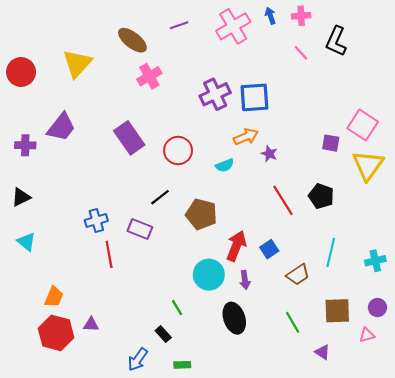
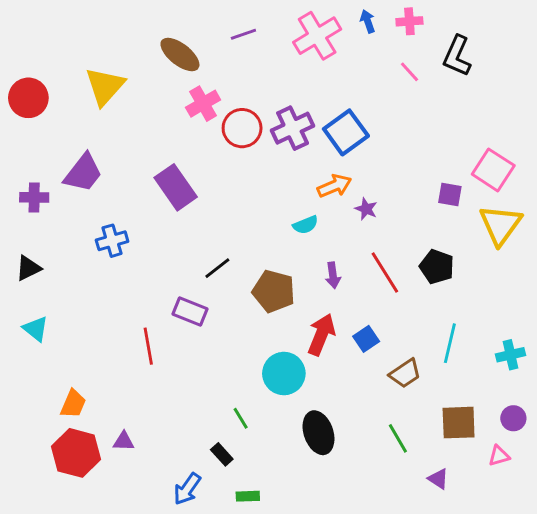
blue square: (254, 97) -> (346, 132), turned -32
red circle: (178, 150) -> (242, 128), moved
blue cross: (96, 221) -> (112, 241), moved
purple arrow: (245, 280) -> (333, 275), moved

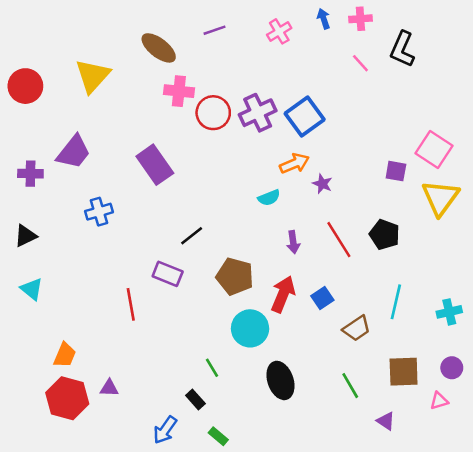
pink cross: (317, 36) -> (279, 31), size x0.6
pink cross: (203, 104) -> (179, 91), turned 36
brown pentagon: (274, 291) -> (235, 276), moved
green rectangle: (248, 496) -> (218, 436), turned 42

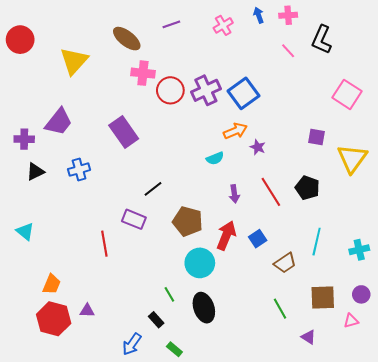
red circle: (25, 86) -> (20, 40), moved
pink square: (434, 149) -> (347, 94), moved
black triangle: (25, 236) -> (35, 172), moved
black ellipse: (280, 380) -> (204, 308), moved

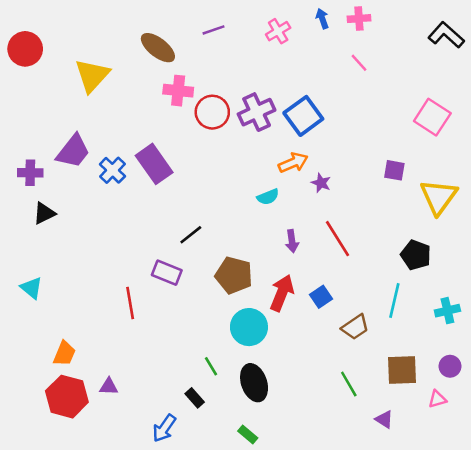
black L-shape: (322, 40) -> (446, 35), moved, turned 108
blue cross: (79, 170) -> (112, 170), moved, turned -30
black pentagon: (307, 188) -> (416, 255), moved
green rectangle: (174, 349) -> (248, 435), moved

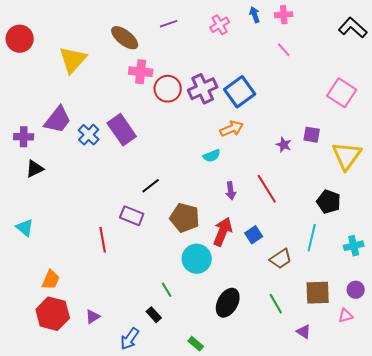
purple star: (321, 183) -> (284, 145), moved
black ellipse: (254, 383) -> (228, 303), moved, turned 48
purple triangle: (109, 386) -> (93, 317), moved, turned -35

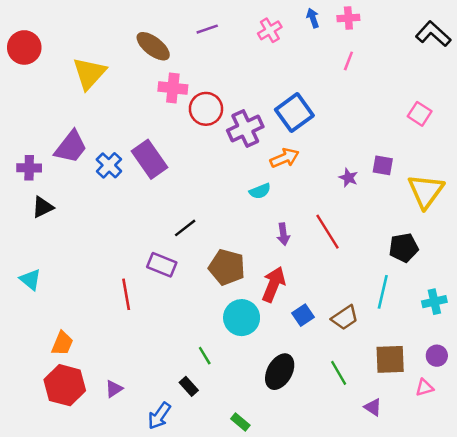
pink line: (284, 50) -> (348, 61), turned 63
purple cross: (203, 89) -> (245, 129), moved
pink square: (342, 93) -> (420, 114), size x0.7
black pentagon: (329, 202) -> (404, 248), turned -30
blue square: (254, 235) -> (303, 315), moved

